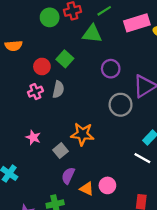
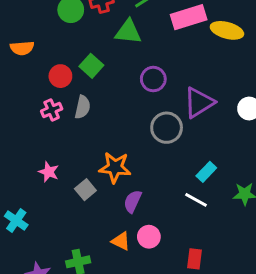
purple semicircle: (68, 176) -> (133, 201), moved

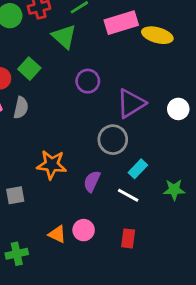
green triangle: (128, 32) -> (64, 37), turned 36
gray circle: (167, 128) -> (113, 140), moved
gray square: (85, 190) -> (15, 195), moved, turned 30
purple semicircle: (133, 201) -> (92, 181), moved
red rectangle: (195, 259) -> (128, 238), moved

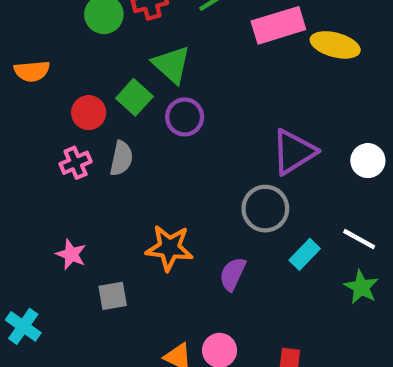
green triangle: (64, 37) -> (172, 65), moved
purple circle: (88, 81) -> (185, 117), moved
green star: (174, 190) -> (361, 287), turned 30
white line: (128, 195) -> (359, 239), moved

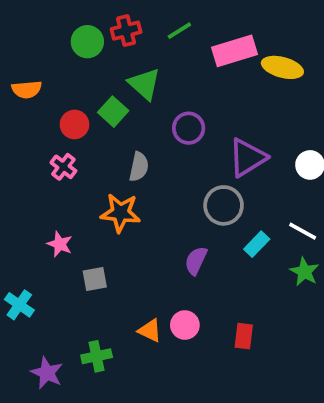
purple circle: (185, 117) -> (189, 128), moved
gray semicircle: (121, 158) -> (139, 167), moved
pink cross: (76, 163) -> (63, 167), turned -30
orange star: (169, 248) -> (120, 213), moved

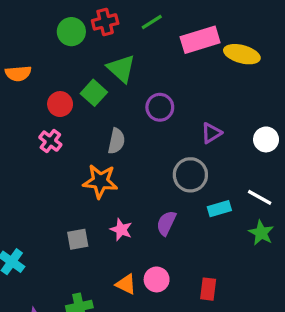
purple triangle: (247, 158) -> (211, 133), size x0.6
pink star: (60, 244) -> (121, 230), moved
cyan rectangle: (257, 244) -> (219, 209), turned 30

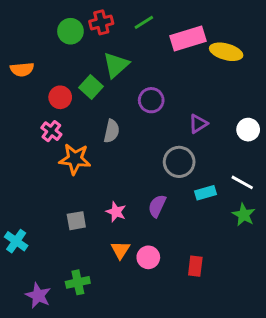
green triangle: (121, 69) -> (116, 65), turned 36
orange star: (100, 181) -> (75, 159), moved
orange triangle: (126, 284) -> (120, 250), moved, turned 36

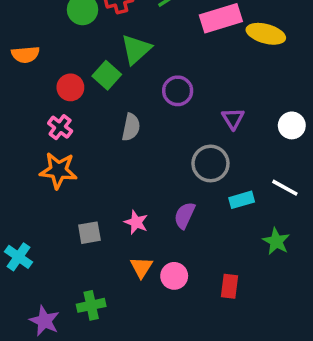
purple triangle: (198, 124) -> (233, 119), turned -30
orange star: (75, 159) -> (58, 170), moved
green star: (244, 215) -> (276, 241), moved

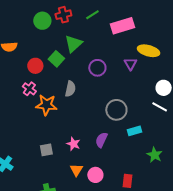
yellow ellipse: (266, 34) -> (149, 51), moved
purple triangle: (233, 119) -> (130, 64), moved
orange star: (58, 170) -> (46, 105), moved
white line: (285, 188) -> (160, 107), moved

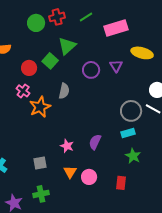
purple triangle: (130, 64) -> (116, 66), moved
orange star: (46, 105) -> (40, 107), turned -30
gray circle: (116, 110) -> (131, 111), moved
gray square: (46, 150) -> (40, 163), moved
green star: (155, 155) -> (133, 156), moved

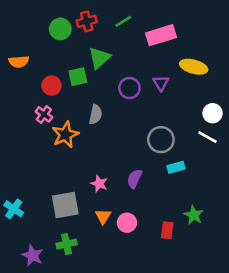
green square: (50, 61) -> (78, 77), turned 35
gray circle: (131, 111) -> (161, 140), moved
green star: (133, 156) -> (194, 215), moved
gray square: (40, 163) -> (65, 205), size x1.6

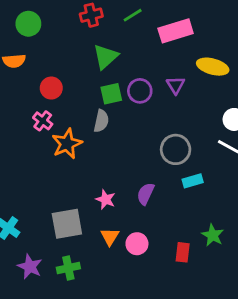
green circle: (60, 29) -> (28, 24), moved
green square: (78, 77) -> (111, 94), moved
purple star: (33, 255) -> (30, 267), moved

